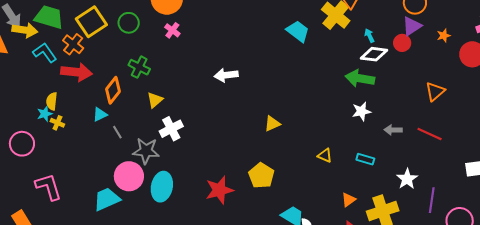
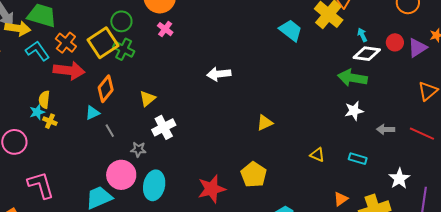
yellow square: (91, 22) -> (103, 43), moved
purple triangle: (412, 26) -> (417, 48), moved
green cross: (139, 67) -> (124, 49), moved
gray star: (146, 151) -> (138, 149), size x0.6

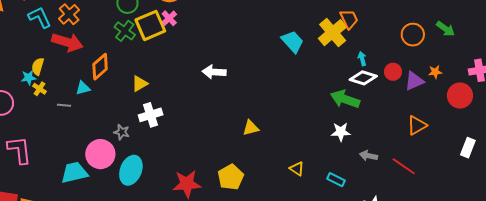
yellow square: (103, 43) -> (150, 25), moved
gray line: (110, 131) -> (64, 105), moved, turned -64

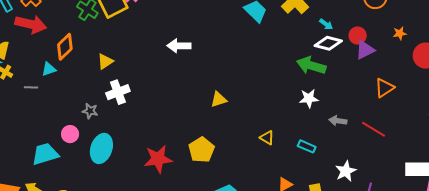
cyan arrow: (362, 59) -> (326, 24), turned 144
purple triangle: (414, 81) -> (365, 50), moved
pink circle: (100, 154) -> (70, 134), size x0.6

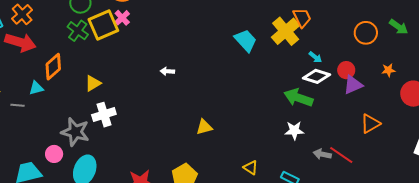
white arrow: (179, 46) -> (167, 71), size x0.6
gray star: (90, 111) -> (75, 132), size x1.8
red line: (374, 129) -> (341, 155), moved

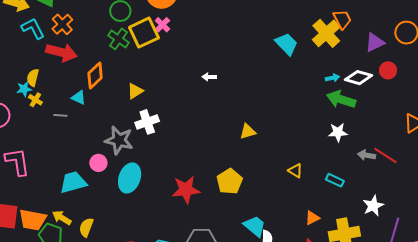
cyan arrow: (315, 57) -> (332, 78), moved, turned -48
purple triangle: (353, 85) -> (375, 43), moved
cyan triangle: (36, 88) -> (79, 98), turned 42

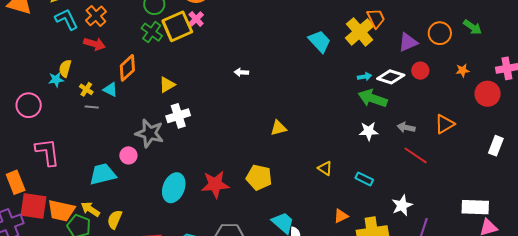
red arrow: (61, 52) -> (94, 44), size x0.7
yellow cross: (35, 100) -> (86, 89), moved
gray arrow: (366, 155) -> (406, 128), moved
cyan ellipse: (130, 178) -> (174, 188), moved
yellow pentagon: (230, 181) -> (259, 177), turned -30

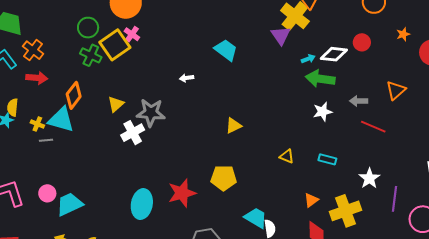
cyan trapezoid: (320, 41) -> (226, 50), moved
purple triangle: (408, 42) -> (281, 35), moved, turned -30
cyan triangle: (110, 90) -> (61, 120), size x1.8
gray star: (150, 133) -> (151, 113), moved
pink circle: (128, 155) -> (47, 193), moved

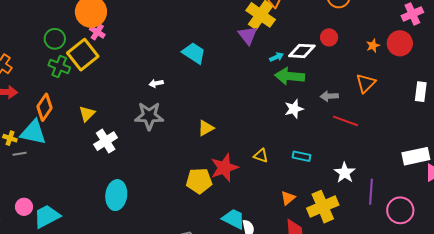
pink cross: (132, 34) -> (97, 32), moved
orange star: (403, 34) -> (373, 46), moved
gray star: (151, 113) -> (149, 116), moved
red star: (182, 193) -> (224, 168), moved
cyan ellipse: (142, 204) -> (116, 195), moved

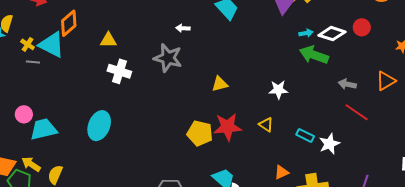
white star: (294, 109) -> (278, 90), moved
yellow triangle: (87, 114) -> (108, 40), turned 30
white cross: (106, 141) -> (119, 71), turned 35
white star: (345, 173) -> (329, 144), moved
cyan ellipse: (116, 195) -> (99, 126), moved

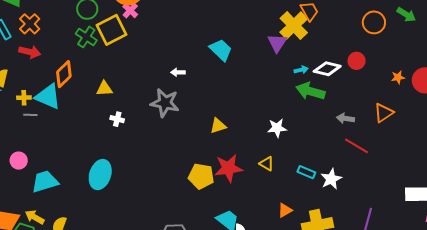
yellow cross: (28, 44) -> (24, 98), turned -32
white cross: (119, 71) -> (117, 119), size x0.6
pink circle: (24, 114) -> (19, 161), moved

